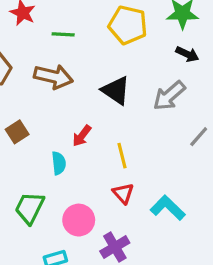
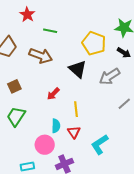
yellow pentagon: (128, 25) -> (94, 43), moved
cyan semicircle: (59, 163) -> (56, 126), moved
green trapezoid: (30, 208) -> (16, 116), moved
cyan L-shape: (168, 208) -> (100, 144), turned -85

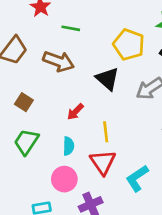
brown square: (14, 86) -> (24, 102), turned -32
cyan semicircle: (56, 126) -> (69, 146), moved
red triangle: (74, 132) -> (103, 162), size x1.5

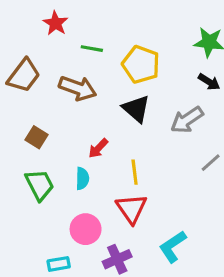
yellow pentagon: (129, 45) -> (141, 64), moved
green trapezoid: (26, 142) -> (40, 185), turned 120
cyan semicircle: (69, 146) -> (82, 178), moved
cyan L-shape: (137, 178) -> (173, 247), moved

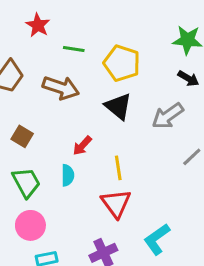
pink circle: (86, 229) -> (30, 225), moved

